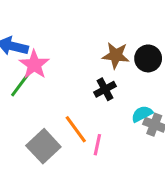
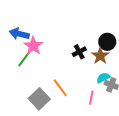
brown star: (116, 55) -> (100, 56), moved, turned 30
black cross: (105, 89) -> (79, 52), moved
pink line: (97, 145) -> (91, 98), moved

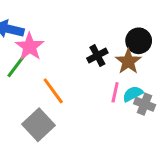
orange line: (60, 88) -> (53, 91), moved
pink line: (91, 98) -> (115, 92), moved

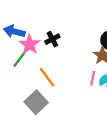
black cross: (97, 56) -> (52, 39), moved

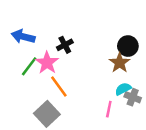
pink star: (30, 45) -> (47, 63), moved
pink line: (93, 78) -> (109, 109), moved

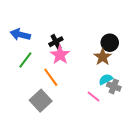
pink star: (47, 63) -> (60, 55), moved
pink line: (109, 109) -> (93, 97), turned -64

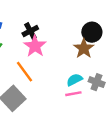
cyan semicircle: (106, 79) -> (74, 80), moved
pink line: (93, 97) -> (73, 94), turned -48

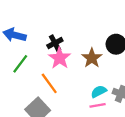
brown star: (84, 48) -> (92, 58), moved

